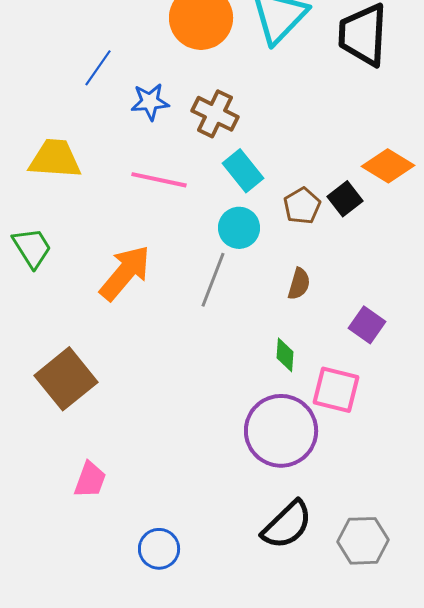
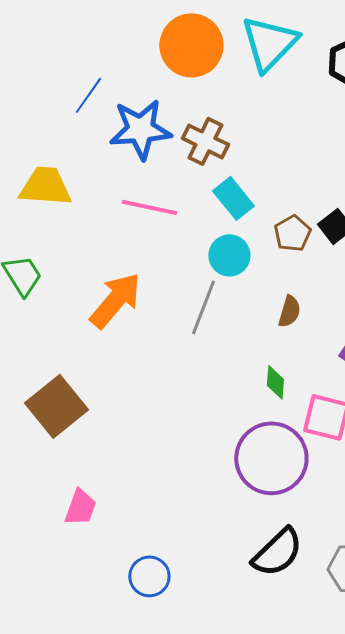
blue star: (150, 102) -> (140, 129), size x1.6

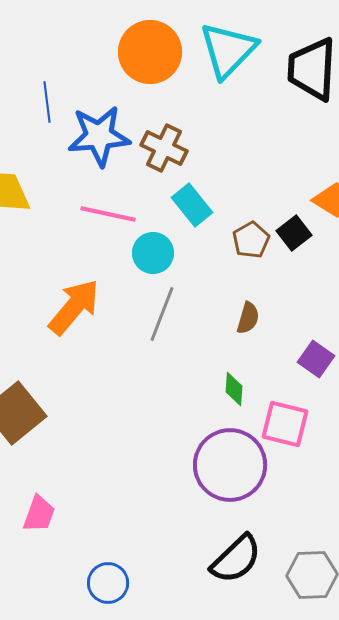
blue line: (88, 95) -> (47, 102), turned -42
cyan circle: (229, 255) -> (153, 253), moved

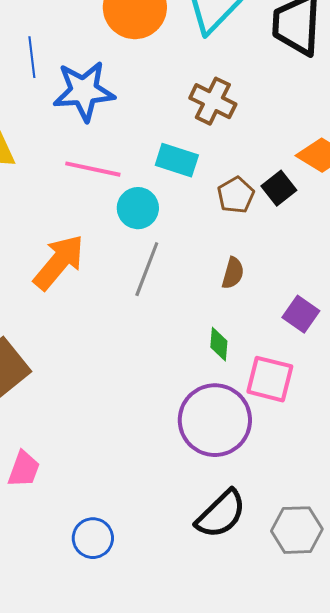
brown cross: (164, 148) -> (213, 101), moved
cyan rectangle: (192, 205) -> (177, 160), turned -33

